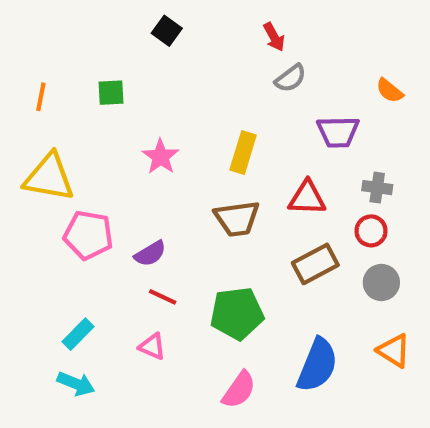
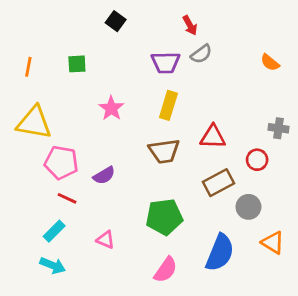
purple trapezoid: (338, 132) -> (166, 63), moved
gray cross: (377, 188) -> (278, 128), moved
gray circle: (381, 283) -> (248, 207), moved
red line: (163, 297) -> (67, 198), moved

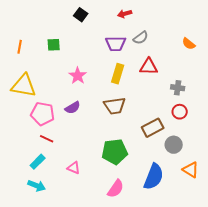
red arrow: (190, 25) -> (125, 14), moved, turned 104
gray cross: (278, 128) -> (178, 88), moved
red triangle: (213, 137) -> (149, 67), moved
purple semicircle: (104, 175) -> (73, 108), moved

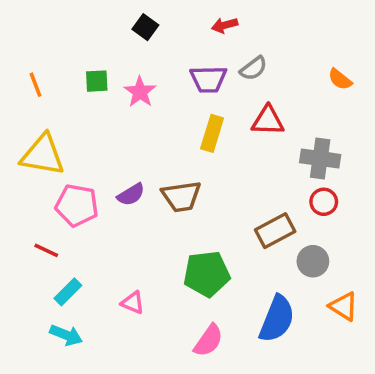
orange line: (20, 47) -> (35, 85), turned -32
pink star: (78, 76) -> (140, 92), moved
gray cross: (178, 88) -> (320, 159), size x1.5
brown trapezoid: (115, 106) -> (181, 196), moved
red line: (47, 139) -> (46, 250), moved

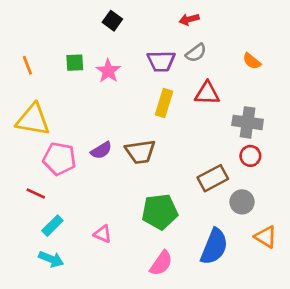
red arrow: (225, 25) -> (189, 19), moved
orange semicircle: (340, 79) -> (252, 61), moved

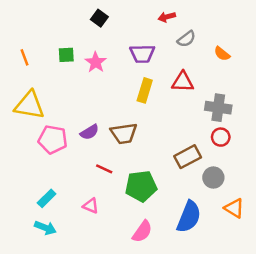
gray semicircle: (196, 53) -> (186, 39), moved
red line: (36, 194) -> (104, 169), moved

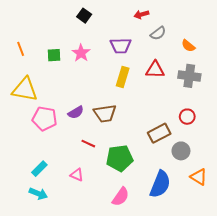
green square: (66, 55) -> (54, 55), moved
gray cross: (218, 108) -> (189, 76), moved

